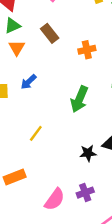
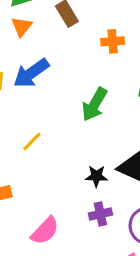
blue arrow: (29, 82) -> (31, 73), size x1.6
purple cross: (85, 193) -> (100, 214), moved

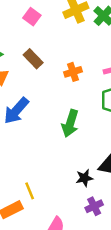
yellow line: (32, 142) -> (30, 191), moved, turned -54

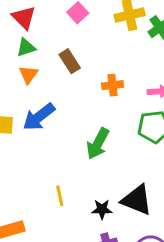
yellow line: (30, 191) -> (60, 196), moved

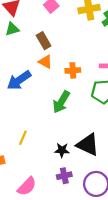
orange triangle: (28, 75) -> (45, 62), moved, turned -40
orange cross: (112, 85) -> (73, 70), moved
yellow line: (60, 196) -> (23, 138), moved, turned 32

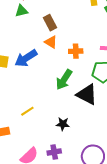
yellow line: (23, 138) -> (27, 111), turned 32
black triangle: (88, 145) -> (87, 95), moved
purple cross: (64, 176) -> (54, 152), moved

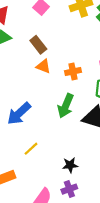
blue arrow: (26, 58) -> (19, 114), moved
black star: (63, 124) -> (70, 165), moved

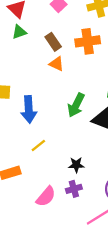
orange cross: (73, 72) -> (88, 41), moved, size x1.5
blue arrow: (19, 114) -> (29, 109), turned -55

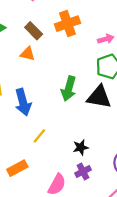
orange triangle: (57, 64) -> (28, 54), moved

